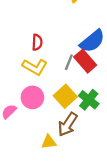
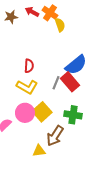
yellow square: (65, 96) -> (42, 112), moved
green cross: (89, 100) -> (73, 115), turned -30

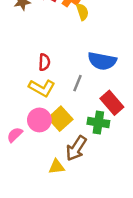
blue semicircle: (76, 65) -> (102, 61), turned 50
red rectangle: (70, 82) -> (112, 103), moved

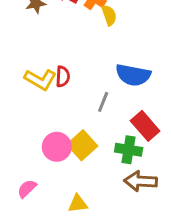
yellow L-shape: (42, 88) -> (40, 80), moved
pink semicircle: (15, 135) -> (27, 189), moved
brown arrow: (76, 148) -> (141, 181), moved, turned 60

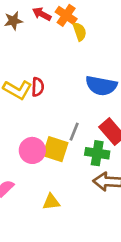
gray line: (103, 102) -> (74, 132), moved
yellow square: (82, 145) -> (55, 149), turned -30

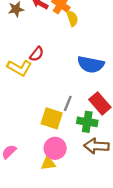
red semicircle: (38, 87) -> (37, 54), moved, turned 35
pink circle: (32, 150) -> (55, 148), moved

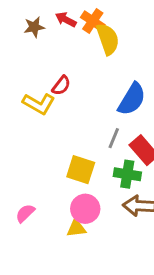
yellow semicircle: (72, 18) -> (108, 39), size x1.5
blue semicircle: (91, 64) -> (132, 99), turned -70
gray line: (68, 103) -> (114, 138), moved

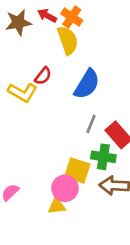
brown star: (34, 27) -> (18, 22), size x1.4
yellow semicircle: (108, 39) -> (68, 40), moved
blue semicircle: (132, 99) -> (87, 84), moved
yellow square: (81, 170) -> (77, 170), moved

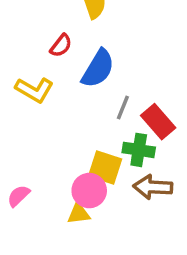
blue semicircle: (87, 84) -> (98, 69), moved
yellow L-shape: (22, 92) -> (34, 90), moved

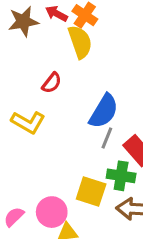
blue semicircle: (98, 69) -> (104, 111), moved
pink circle: (89, 191) -> (52, 212), moved

